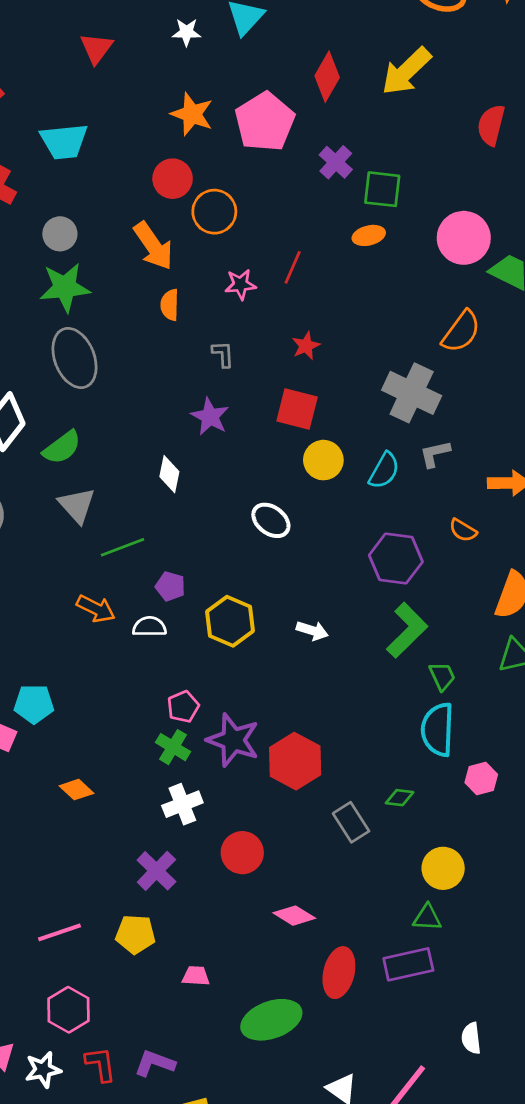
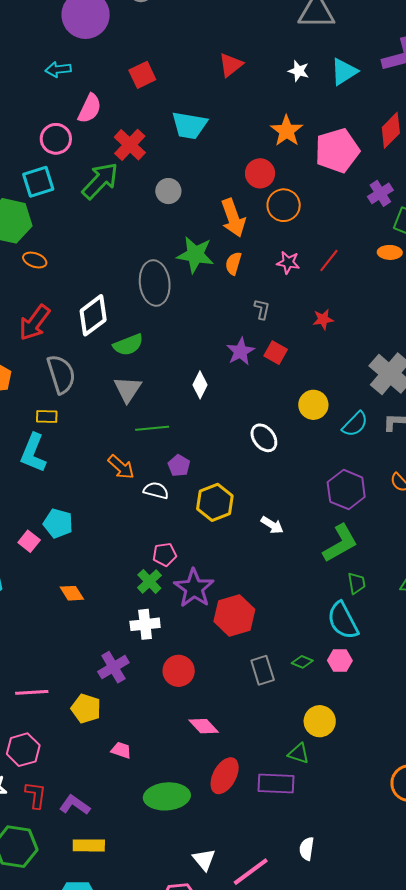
green star: (65, 287) -> (195, 255), moved
red square: (297, 409) -> (276, 353), moved, size x0.7
cyan semicircle: (438, 730) -> (343, 621), turned -45
pink hexagon: (481, 779) -> (340, 661), moved

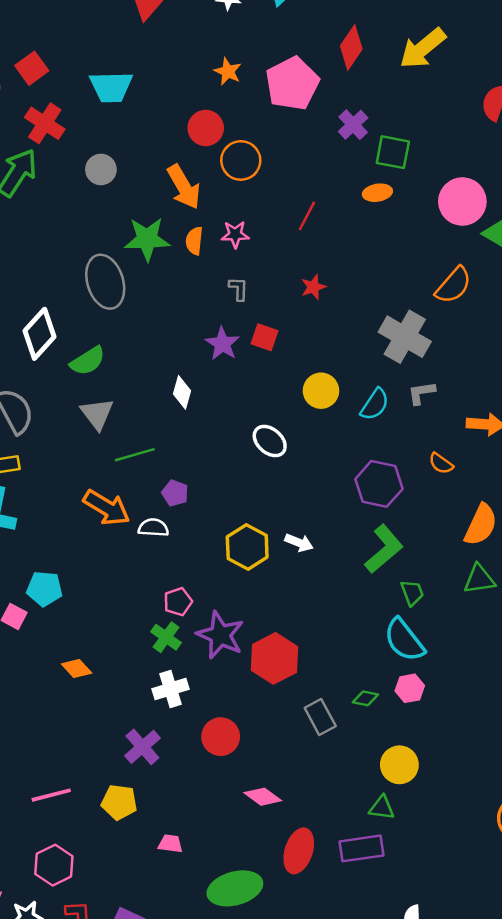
red square: (142, 75) -> (32, 68), moved
orange star: (287, 131) -> (228, 72), size x0.7
pink star: (288, 262) -> (235, 234), moved
orange arrow: (121, 467) -> (107, 508), size x1.4
yellow hexagon: (215, 502) -> (247, 547), moved

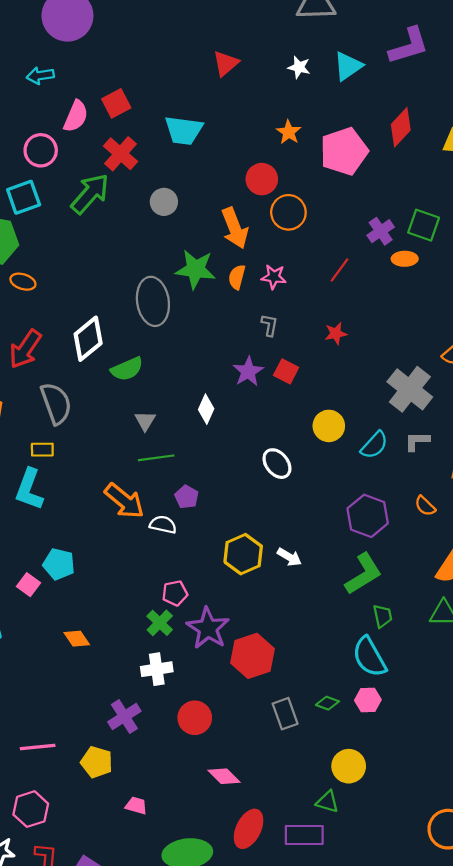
purple cross: (353, 125) -> (381, 231), moved
gray triangle: (97, 414) -> (145, 421), moved, size x0.7

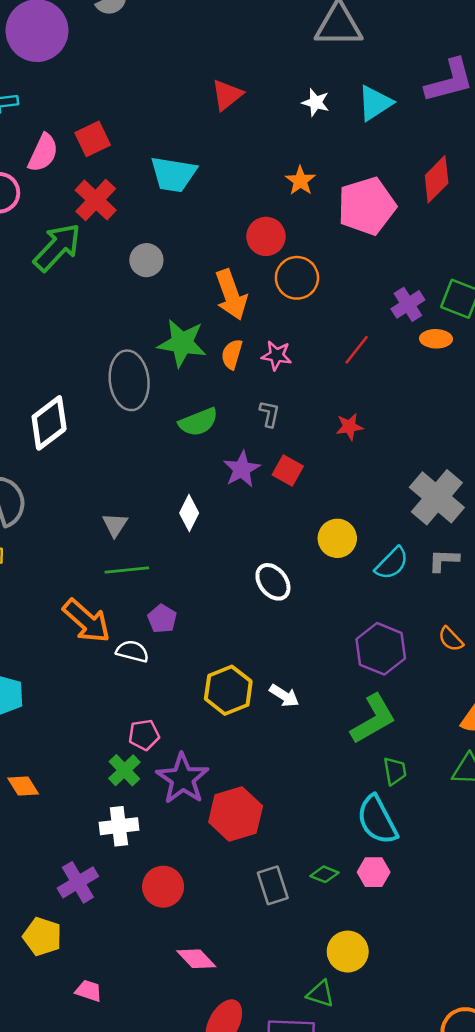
green semicircle: (127, 369) -> (198, 422), moved

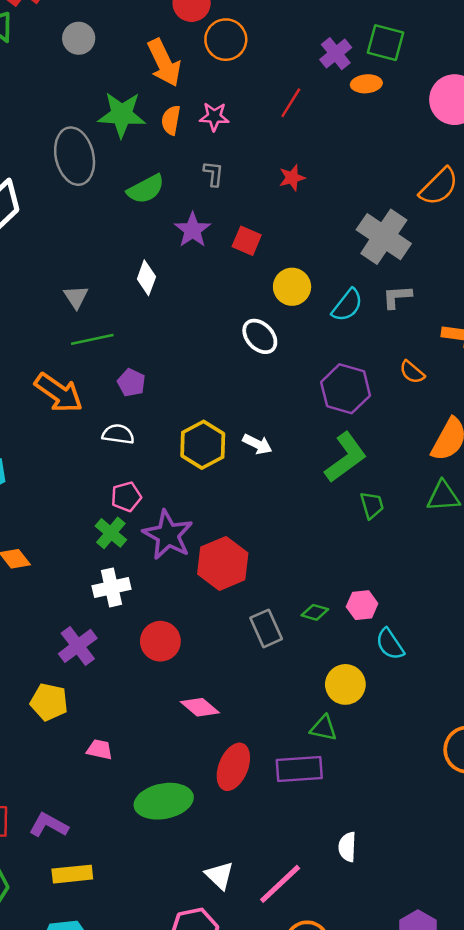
red square: (288, 470) -> (247, 241), moved
white ellipse: (273, 582) -> (260, 336), moved
white semicircle: (132, 651) -> (118, 434), moved
cyan semicircle: (377, 820) -> (390, 644), moved, size x0.7

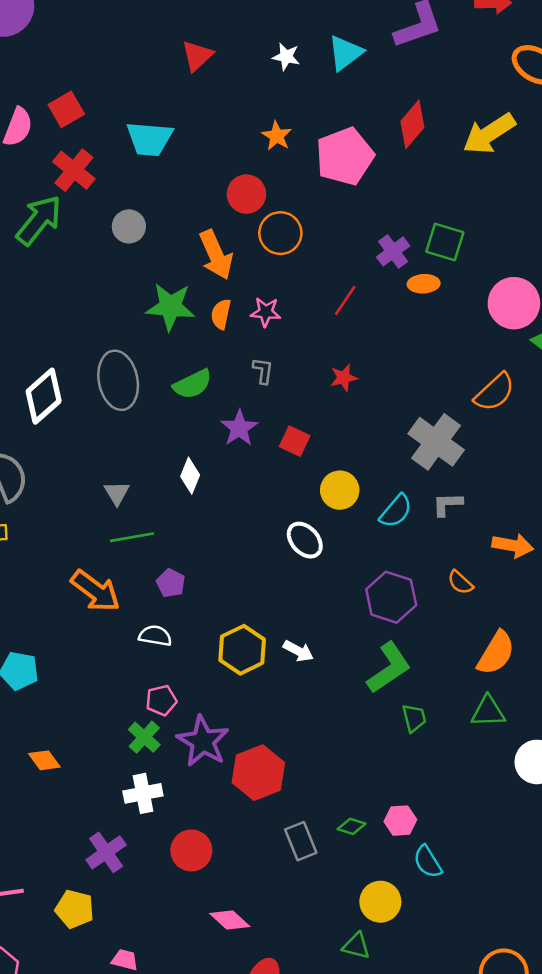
gray ellipse: (75, 156) -> (118, 380), moved

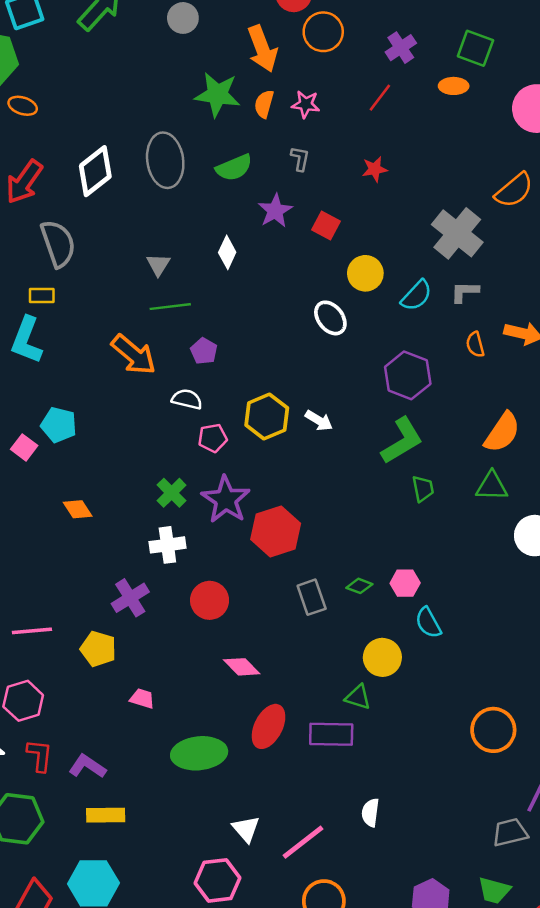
purple cross: (393, 251) -> (401, 48), moved
orange semicircle: (460, 582) -> (475, 345), moved, turned 30
pink pentagon: (161, 700) -> (213, 438), moved

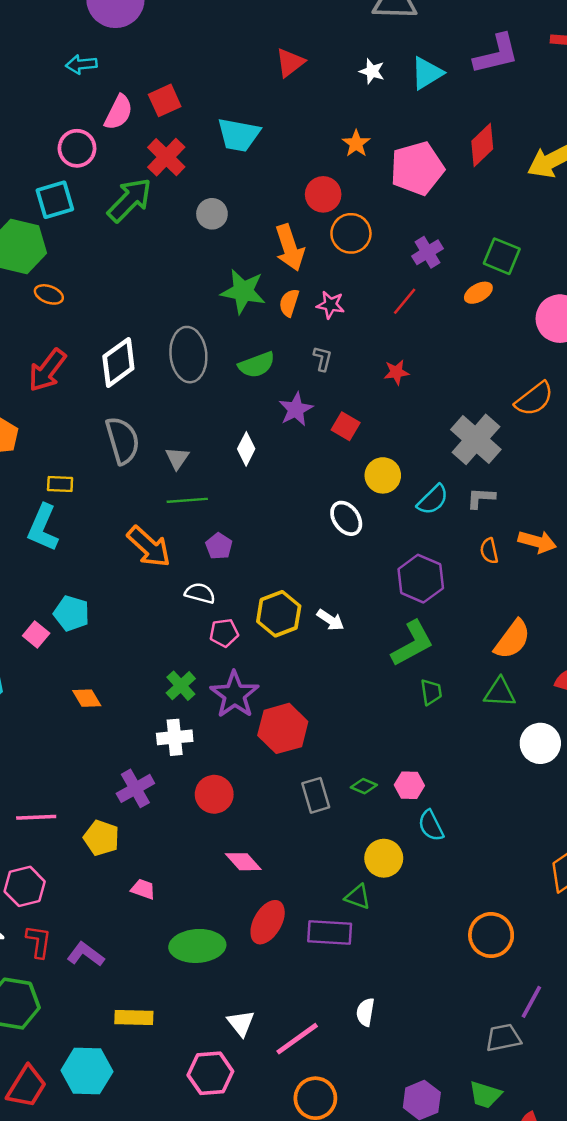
orange ellipse: (454, 86) -> (478, 293), turned -32
gray semicircle: (58, 244) -> (123, 440), moved
yellow rectangle: (106, 815) -> (134, 1018), moved

